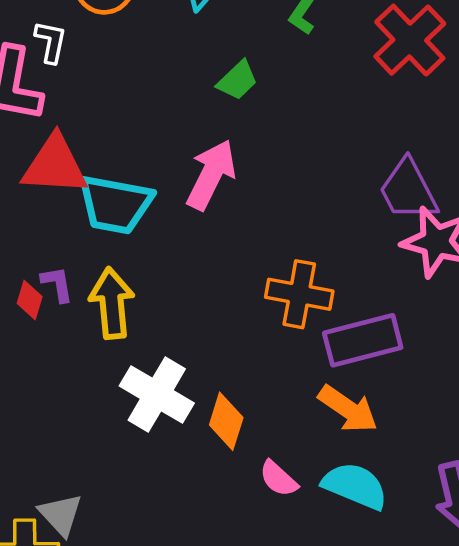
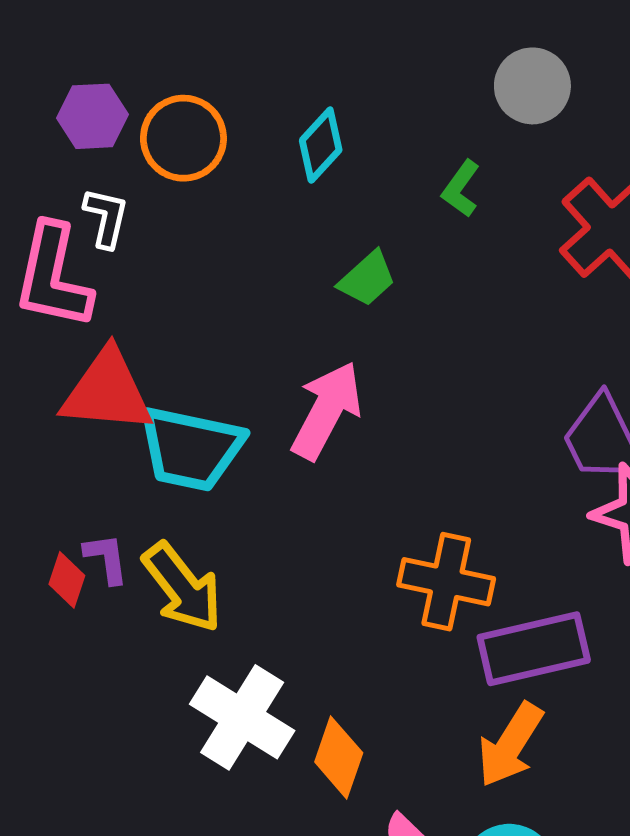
yellow arrow: (112, 303) -> (182, 588), turned 146
orange arrow: (348, 409) -> (510, 745), turned 86

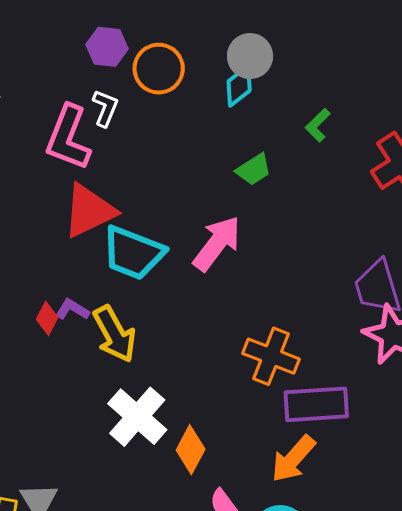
gray circle: (532, 86) -> (250, 56), moved
red triangle: (107, 391) -> (89, 211), turned -40
purple L-shape: (106, 558) -> (72, 310), turned -60

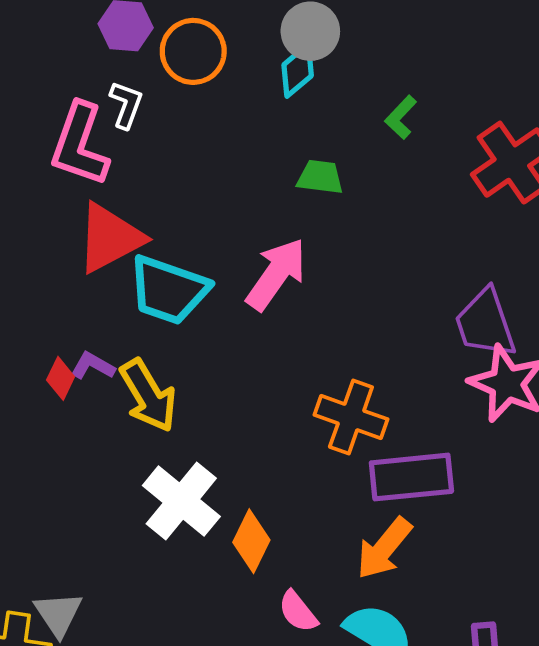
green trapezoid: (254, 169) -> (320, 177), turned -138

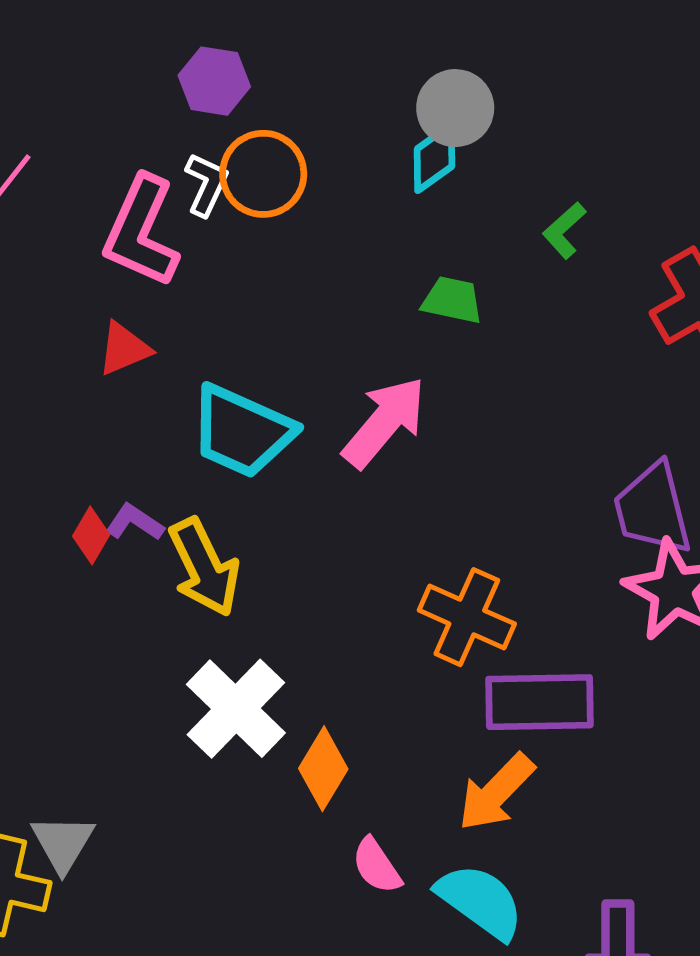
orange circle: (193, 51) -> (263, 174), moved
red triangle: (110, 238) -> (124, 349), moved, size x0.6

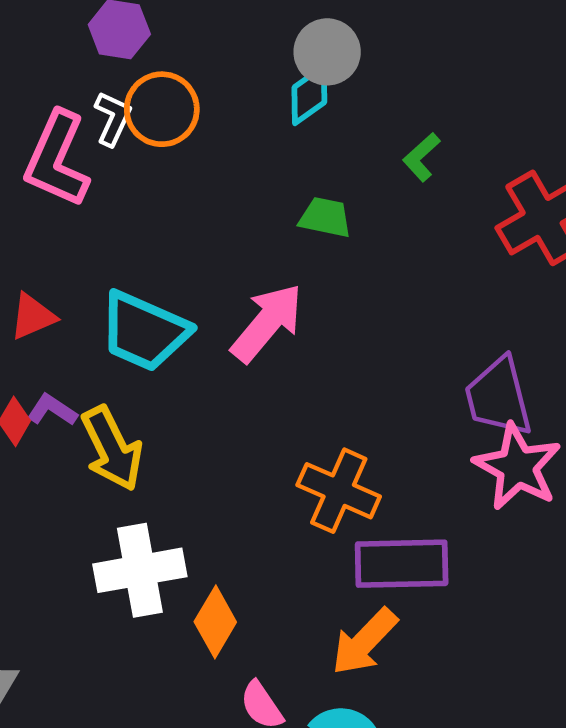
red triangle: (124, 349) -> (33, 316), moved
white cross: (236, 709) -> (140, 570), turned 36

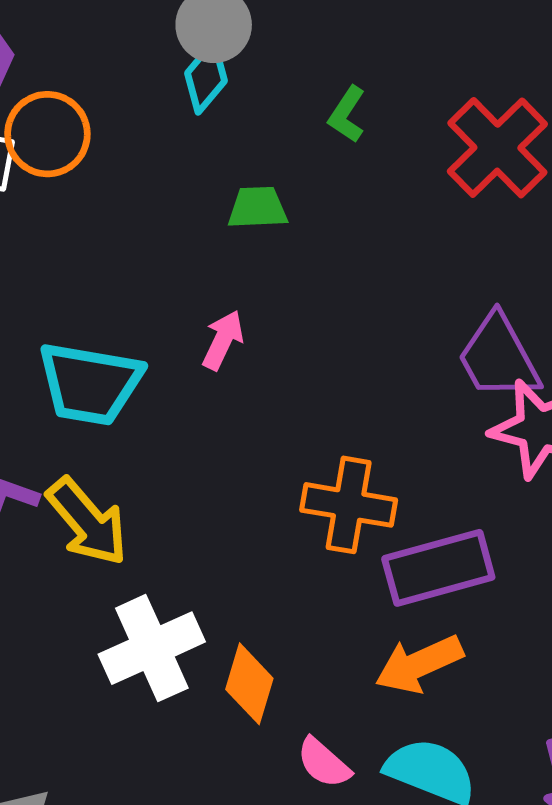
pink arrow: (267, 323) -> (223, 340), size x0.6
orange arrow: (364, 642) -> (419, 664), turned 36

